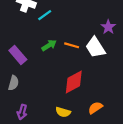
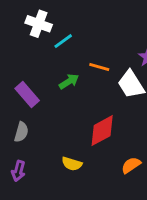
orange line: (72, 45) -> (99, 67), moved
purple arrow: (22, 112) -> (18, 171), moved
yellow semicircle: (63, 112) -> (72, 164), moved

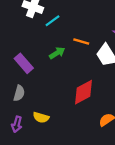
yellow semicircle: (72, 164) -> (41, 117), moved

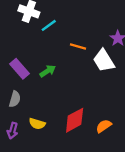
green arrow: (57, 53) -> (48, 71), moved
red diamond: (84, 92) -> (75, 120), moved

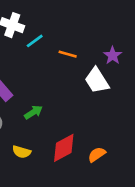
orange line: (78, 47) -> (68, 54), moved
green arrow: (48, 71) -> (33, 112), moved

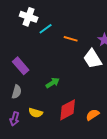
green arrow: (33, 112) -> (53, 83), moved

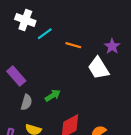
gray semicircle: (17, 92) -> (26, 102), moved

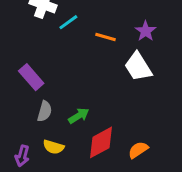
purple star: (112, 46) -> (146, 31), moved
green arrow: (53, 95) -> (79, 116), moved

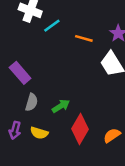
red diamond: (101, 142) -> (80, 129), turned -32
purple arrow: (22, 156) -> (15, 130), moved

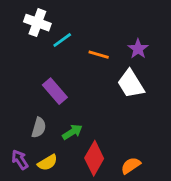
purple rectangle: (20, 73) -> (55, 91), moved
purple arrow: (15, 130) -> (20, 160), turned 132
yellow semicircle: (39, 133) -> (48, 163), turned -48

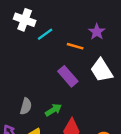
purple star: (138, 49) -> (97, 32), moved
purple rectangle: (55, 91) -> (68, 76), moved

